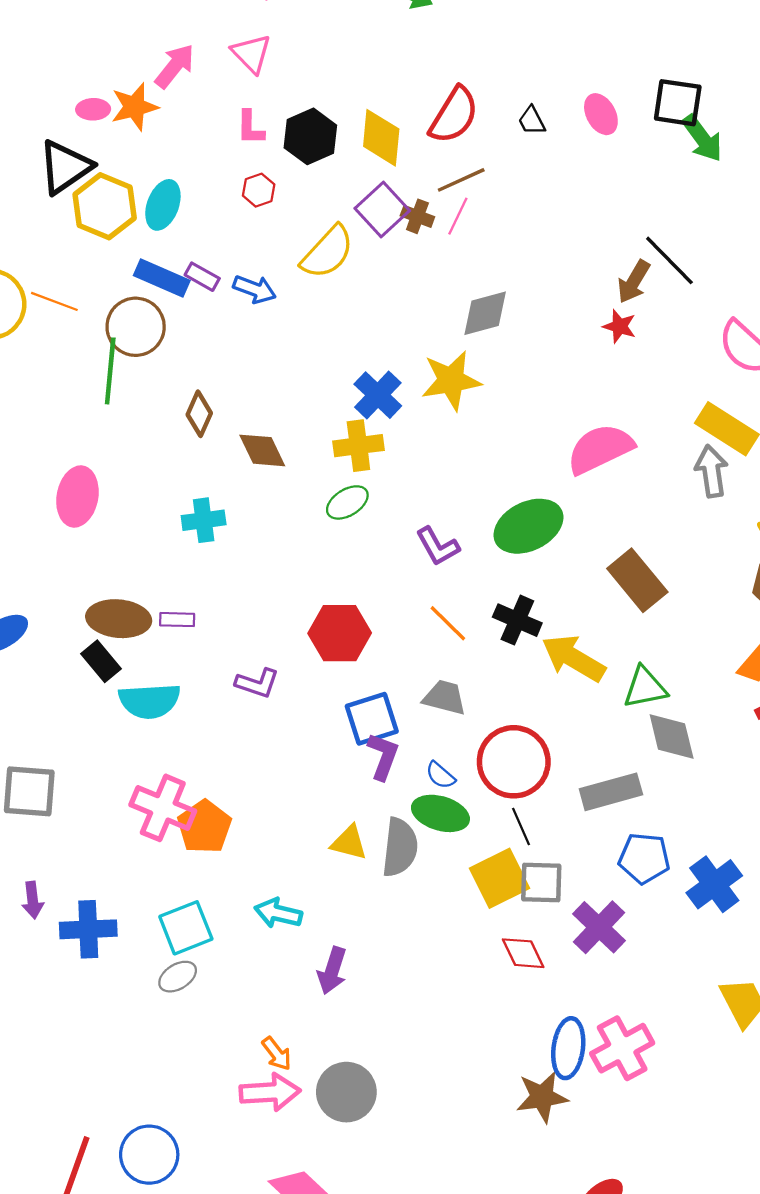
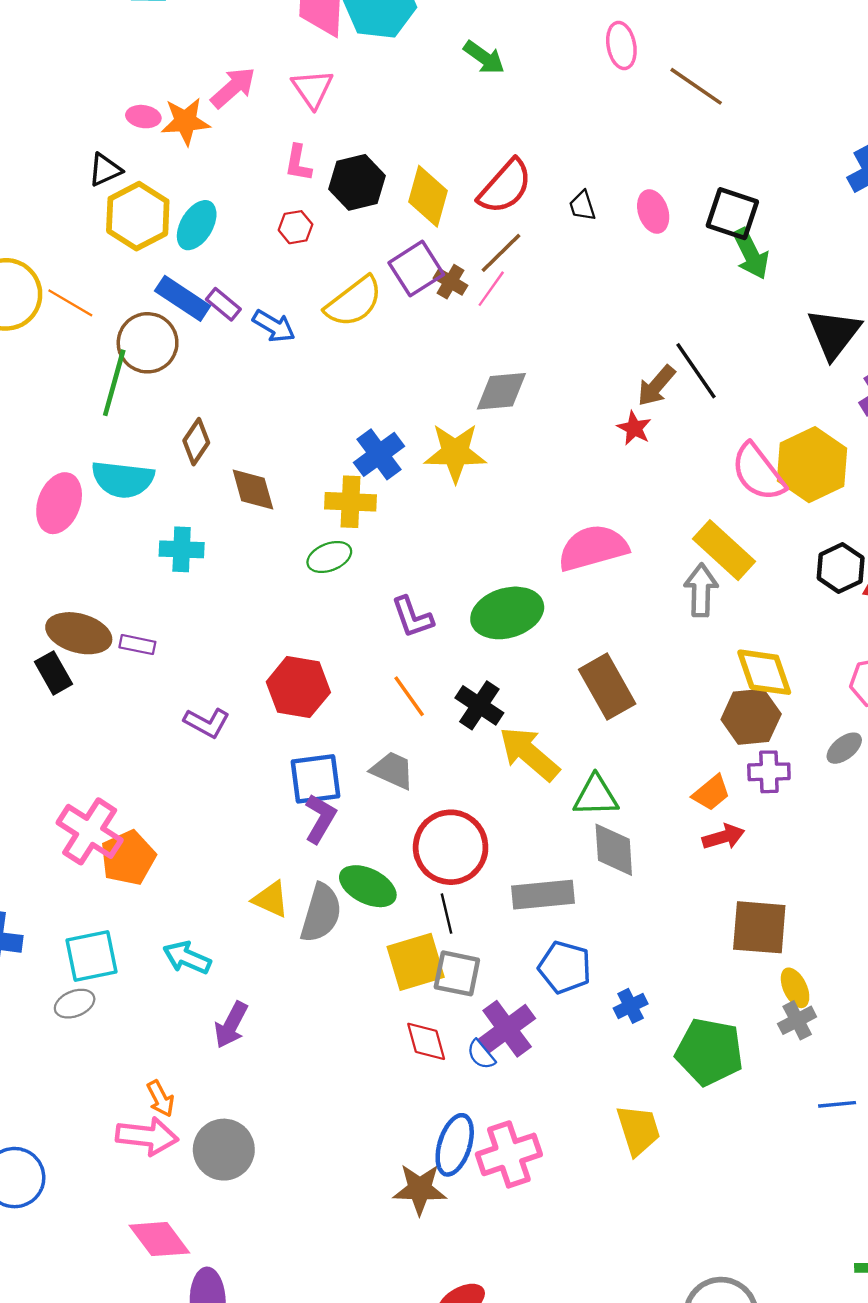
black triangle: (65, 167) -> (105, 170), size x0.6
brown line: (461, 180) -> (501, 253), turned -30
cyan semicircle: (150, 701) -> (123, 479), moved
blue semicircle: (440, 775) -> (481, 1055), moved
blue cross: (714, 884) -> (631, 1006), size x0.6

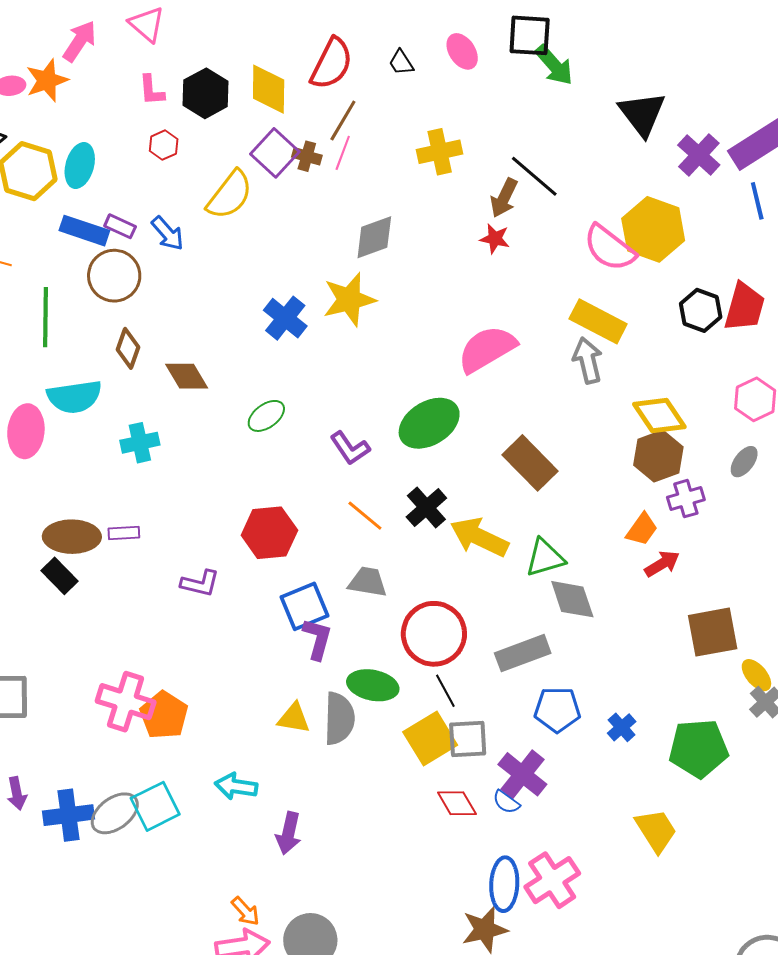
blue arrow: (274, 326) -> (168, 233), turned 33
brown circle: (148, 343) -> (114, 276), moved
yellow cross: (351, 502) -> (440, 152), moved
black cross: (479, 705) -> (426, 508), turned 30
gray ellipse: (75, 1004) -> (115, 813), moved, size x1.4

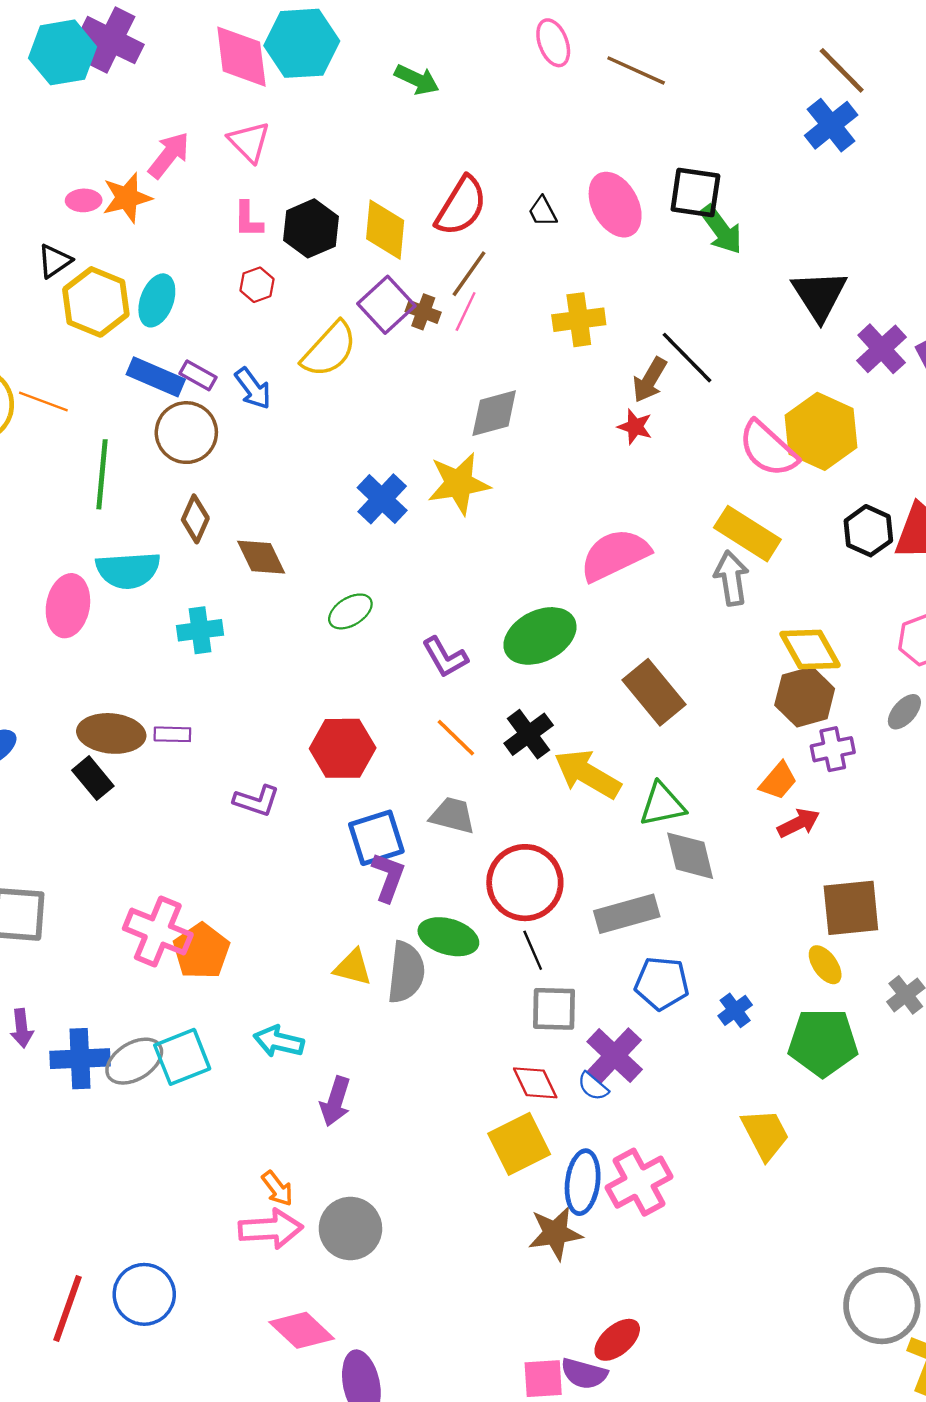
pink ellipse: (462, 51) -> (615, 205), size x1.5
yellow ellipse: (756, 675) -> (825, 965), moved
yellow square: (430, 738) -> (519, 1144), moved

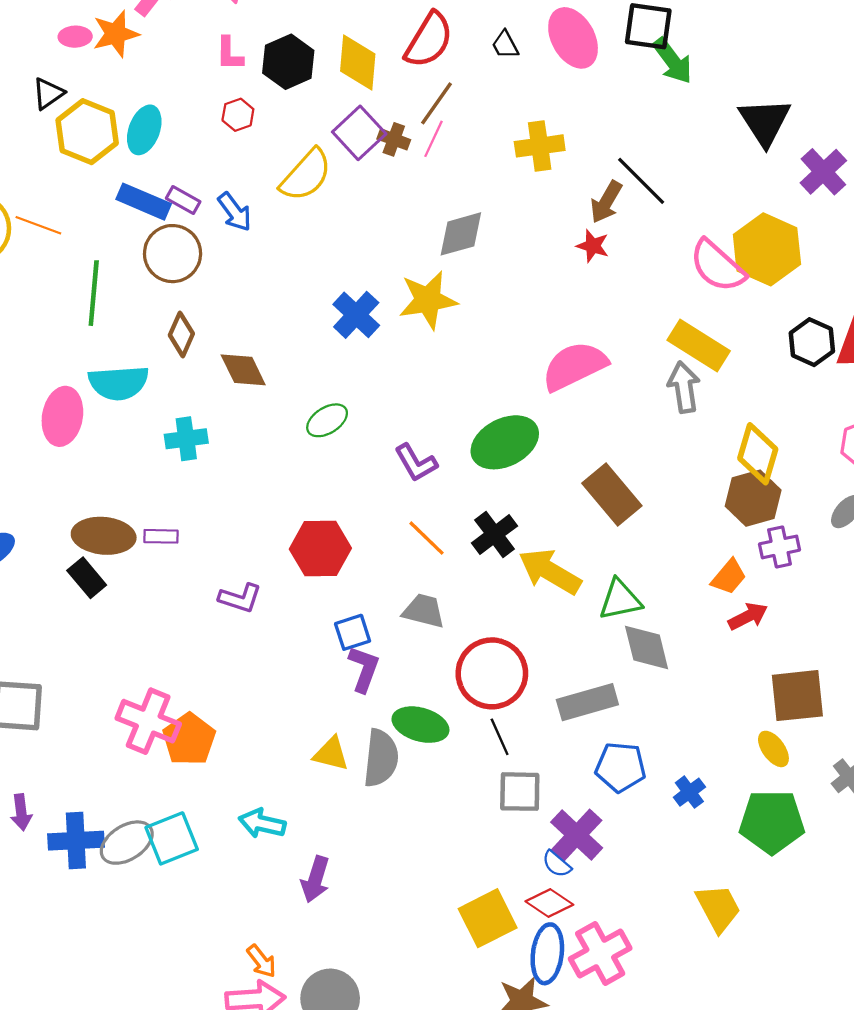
yellow diamond: (810, 650) -> (758, 454), turned 46
blue square: (376, 838) -> (353, 632), size x0.7
red diamond: (535, 1083) -> (549, 903), moved, turned -30

